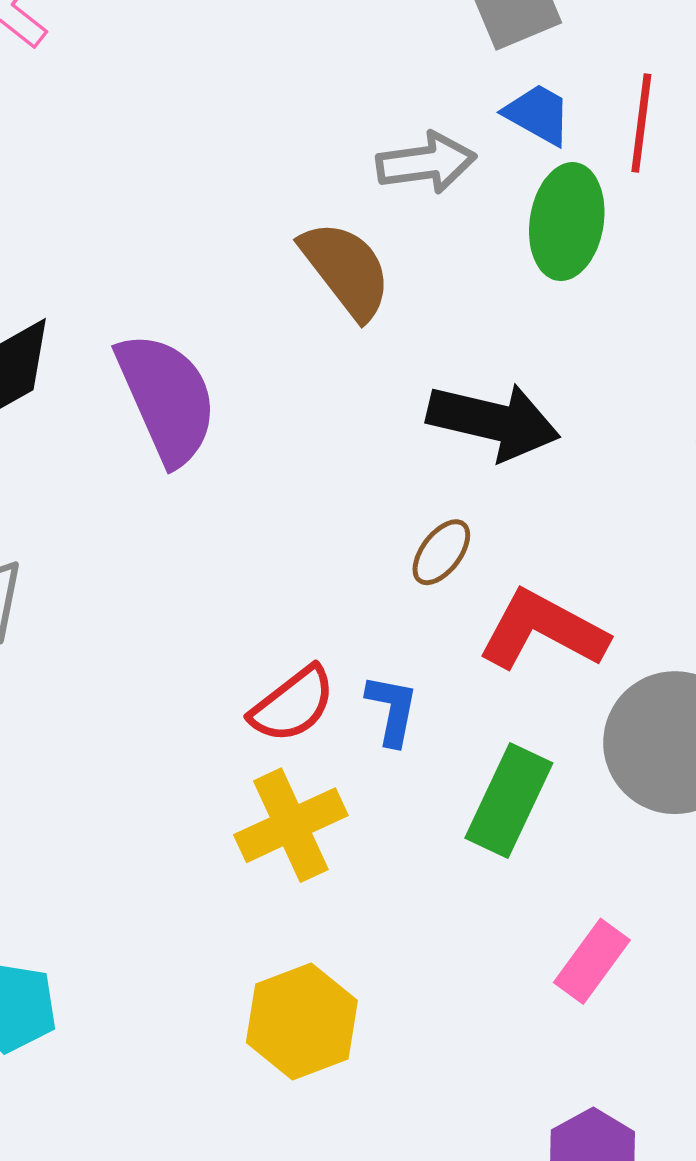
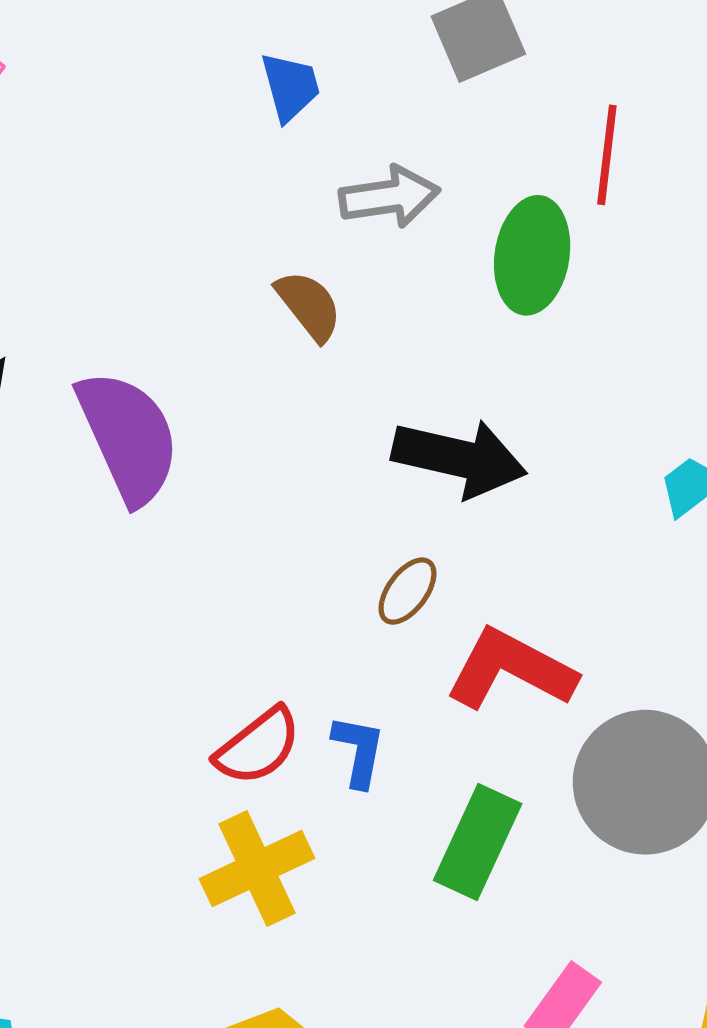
blue trapezoid: (538, 114) -> (290, 87), moved, turned 46
brown semicircle: (346, 270) -> (309, 306), size x0.7

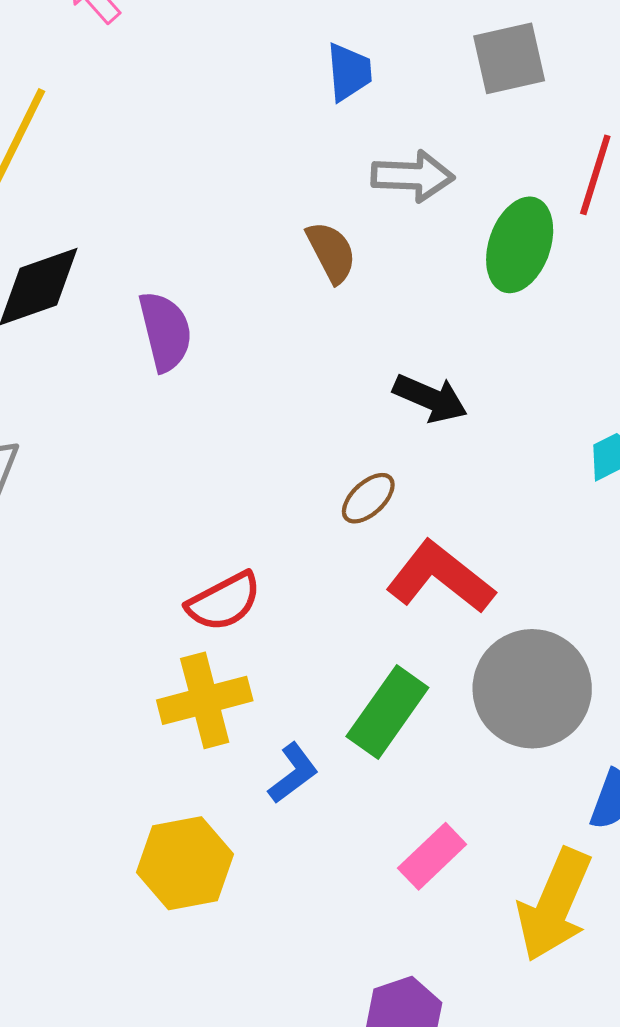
purple semicircle: (128, 437) -> (165, 331), size x0.7
black arrow: (459, 458) -> (430, 398), size x0.7
blue L-shape: (359, 751) -> (293, 773), moved, turned 32

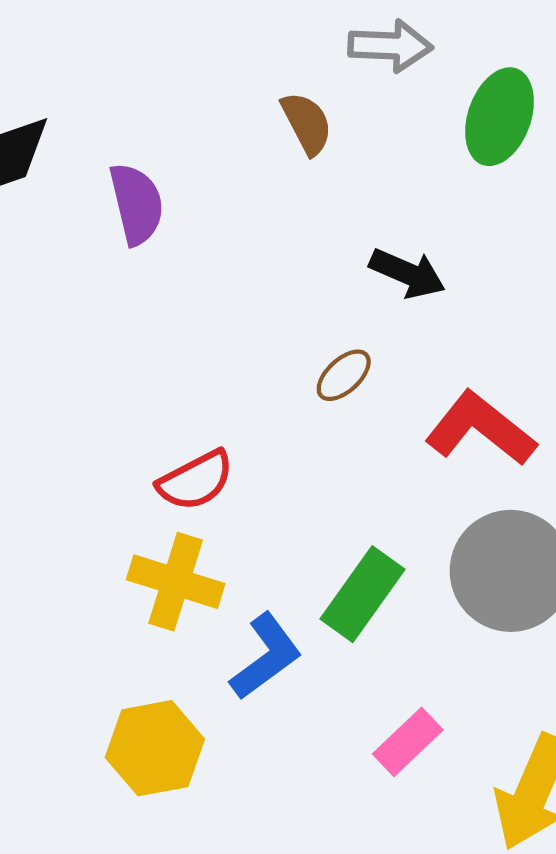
red L-shape: (440, 577) -> (480, 429), moved
yellow cross: (205, 700) -> (176, 582), turned 32
blue L-shape: (293, 773) -> (266, 656), size x1.4

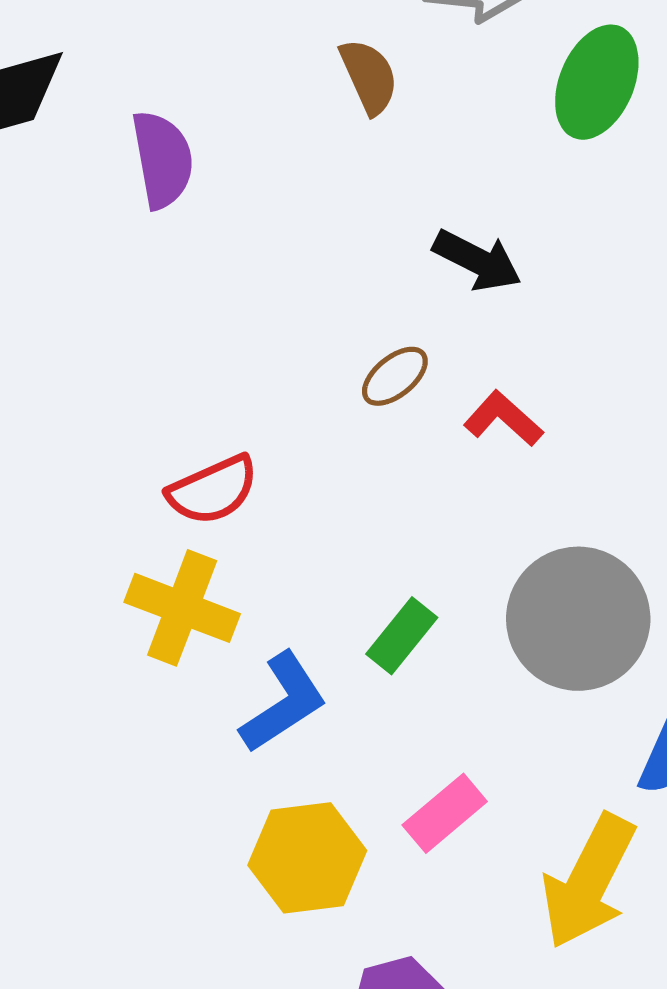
red L-shape: (480, 429) -> (503, 419), moved, size x0.6
green rectangle: (363, 594) -> (402, 636), size x0.7
yellow hexagon: (155, 748) -> (307, 858), moved

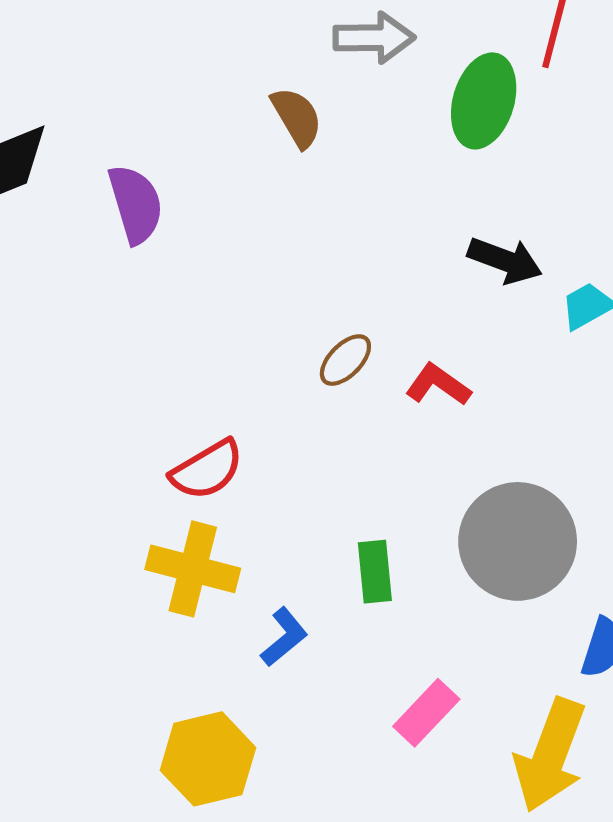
black arrow: (477, 260) -> (505, 260), moved
green rectangle: (402, 636) -> (375, 572), turned -38
blue L-shape: (283, 703) -> (284, 637), size x0.7
yellow hexagon: (307, 858) -> (208, 759), moved

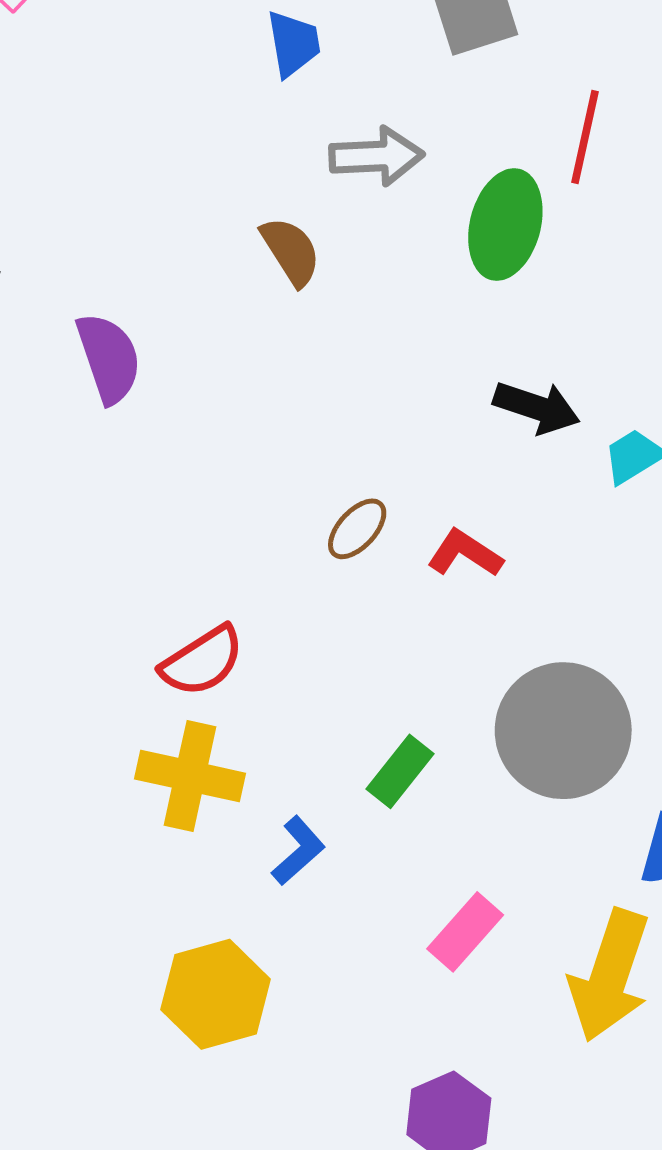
green rectangle: (375, 572) -> (400, 771), turned 46

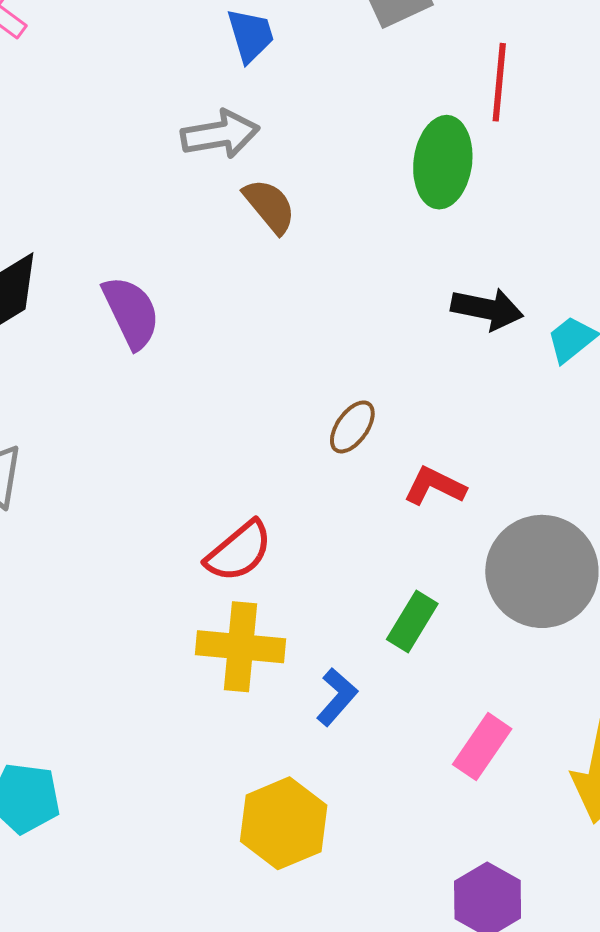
gray arrow: (376, 156) -> (220, 134), moved
red L-shape: (465, 553) -> (435, 486), moved

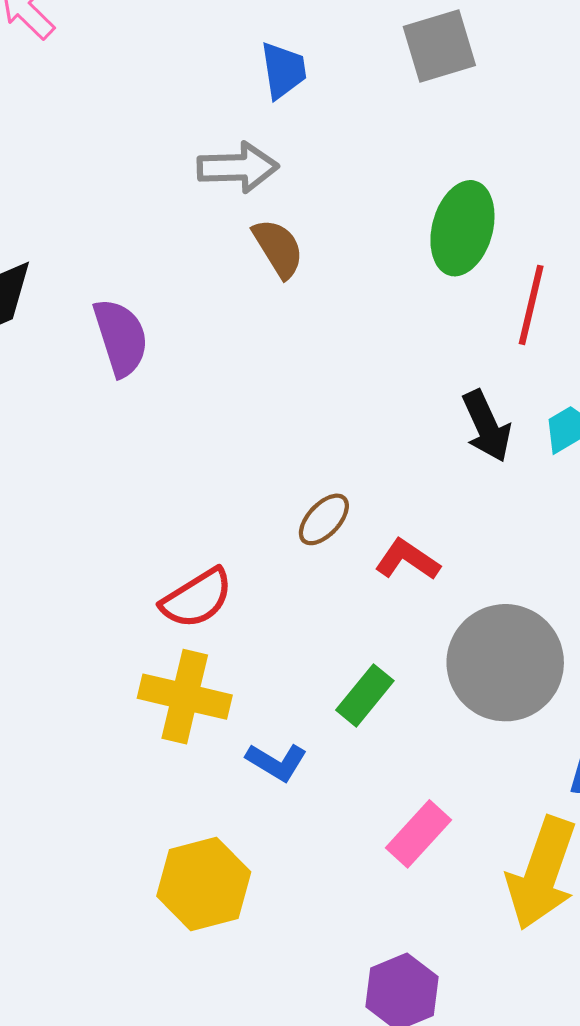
red line: (499, 82) -> (531, 305), moved
black arrow: (487, 309) -> (487, 426), moved, turned 46
brown ellipse: (352, 427) -> (324, 519), moved
blue L-shape: (337, 697) -> (277, 762), turned 72

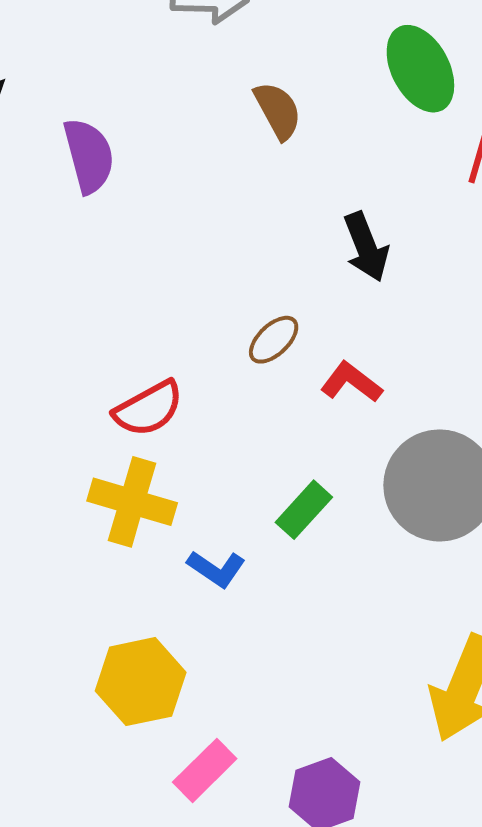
green ellipse: (462, 228) -> (420, 69), turned -46
brown semicircle: (278, 248) -> (278, 111), moved
black arrow: (487, 426) -> (366, 247), moved
pink rectangle: (419, 834) -> (205, 770), moved

